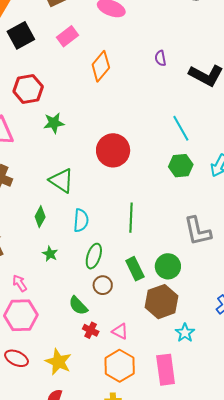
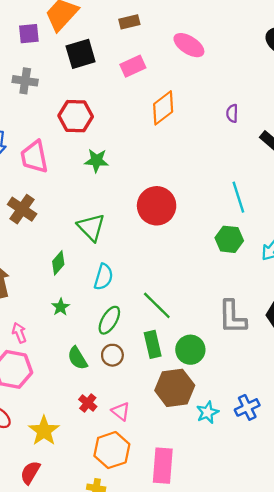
green line: (131, 218) -> (157, 305), moved, turned -60
green semicircle: (78, 306) -> (77, 358), moved
cyan star: (185, 333) -> (207, 412), moved

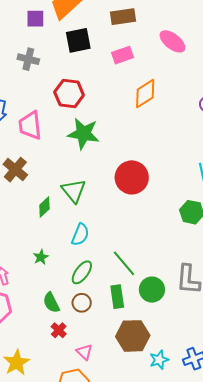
brown rectangle: (129, 22) -> (123, 17), size x1.4
green star: (96, 161) -> (83, 134), size x1.5
green diamond: (58, 263) -> (44, 207), moved
green circle: (190, 350) -> (152, 290), moved
red cross: (88, 403) -> (59, 330), moved

